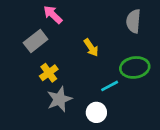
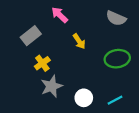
pink arrow: (53, 15) -> (60, 15), moved
gray semicircle: (133, 21) -> (116, 18), turned -72
cyan line: (110, 86) -> (115, 100), moved

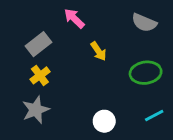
yellow cross: (42, 63) -> (40, 75), moved
gray star: (52, 86) -> (36, 110), moved
cyan line: (115, 100) -> (154, 115), moved

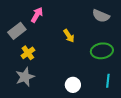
pink arrow: (74, 18) -> (37, 15), moved, turned 77
gray rectangle: (39, 44) -> (17, 31), moved
cyan line: (154, 115) -> (108, 81), turned -56

